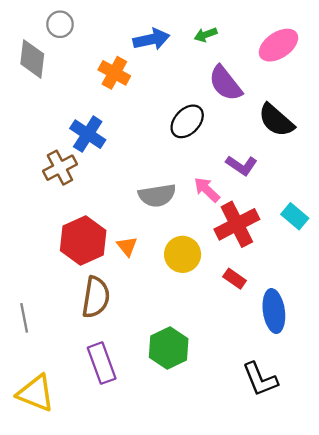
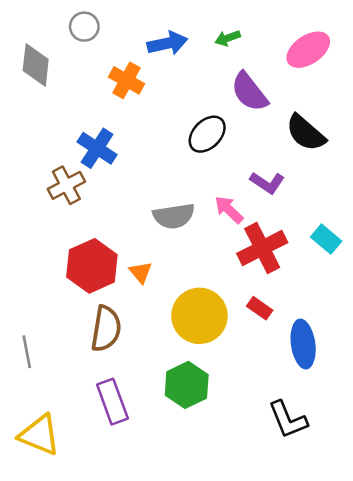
gray circle: (60, 24) -> (84, 27), moved
yellow circle: (183, 254) -> (199, 316), moved, size x1.4

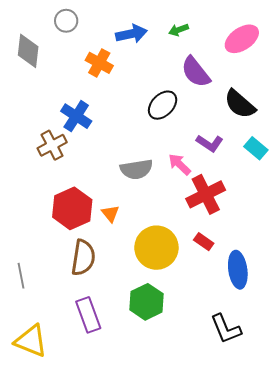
cyan rectangle: (326, 239) -> (256, 148), moved

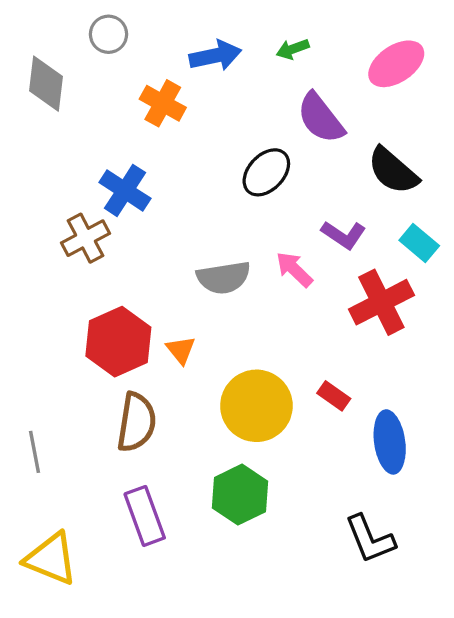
red cross: (206, 194) -> (381, 302), moved

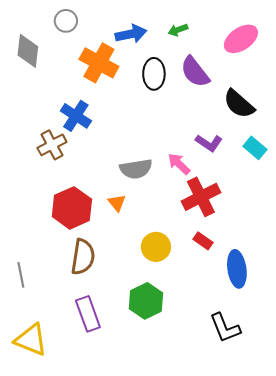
orange cross: (163, 103) -> (99, 63), size x1.4
black ellipse: (266, 172) -> (154, 74), moved, turned -44
red cross: (381, 302) -> (201, 197), moved
orange triangle: (181, 350) -> (117, 203), moved
yellow circle: (256, 406) -> (156, 247), size x0.7

